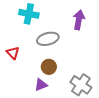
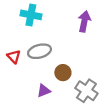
gray ellipse: (48, 39) -> (39, 51), moved
brown circle: (49, 67) -> (63, 73), moved

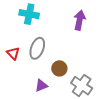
gray ellipse: (39, 51) -> (37, 48), turned -55

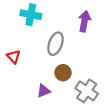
gray ellipse: (37, 48) -> (56, 44), moved

